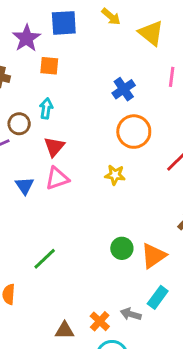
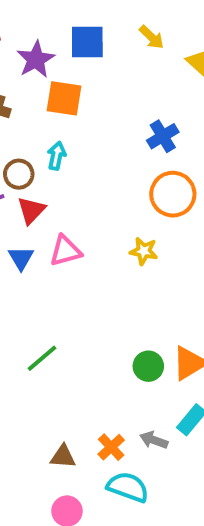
orange square: (49, 66) -> (64, 98), size x1.4
red triangle: (54, 147) -> (31, 210), moved
green circle: (122, 248) -> (148, 366), moved

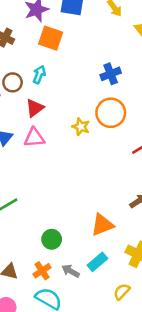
red triangle: (31, 210) -> (35, 108), moved
yellow star: (144, 251) -> (81, 127), moved
green circle: (148, 366) -> (52, 239), moved

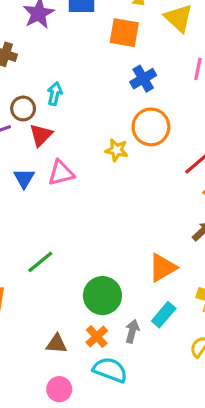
orange square: (51, 38) -> (124, 33), moved
red triangle: (35, 108) -> (41, 135), moved
green circle: (52, 239) -> (102, 296), size x1.5
gray arrow: (71, 271) -> (132, 331), turned 84

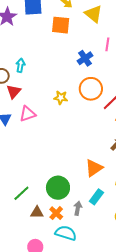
blue cross: (143, 79) -> (85, 58), moved
orange circle: (151, 127) -> (91, 89), moved
green line: (40, 262) -> (21, 193), moved
brown triangle: (57, 344) -> (37, 212), moved

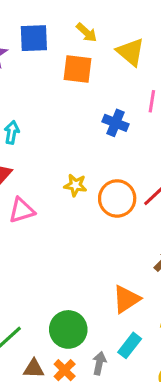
blue cross: (85, 58) -> (116, 123), turned -35
orange circle: (91, 89) -> (117, 198), moved

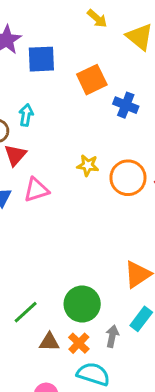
blue square: (34, 38) -> (41, 59), moved
orange square: (77, 69) -> (92, 80), moved, turned -32

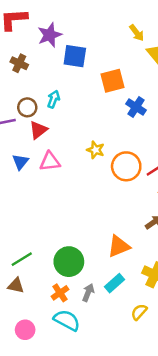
yellow arrow: (97, 18) -> (137, 33), moved
brown triangle: (49, 342) -> (16, 286), moved

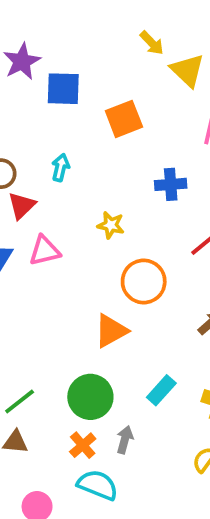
cyan arrow: (53, 99) -> (61, 168), moved
blue cross: (136, 107) -> (171, 184), moved, turned -30
orange circle: (126, 166) -> (144, 281), moved
orange triangle: (119, 246) -> (111, 331), moved
cyan rectangle: (114, 283) -> (161, 390), moved

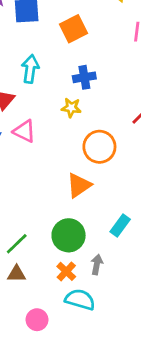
cyan arrow: (61, 168) -> (30, 69), size x1.4
blue cross: (171, 184) -> (84, 77), moved
pink triangle: (44, 251) -> (24, 131), turned 45

